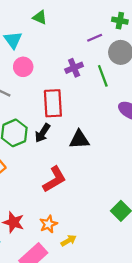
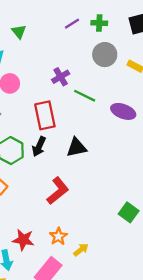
green triangle: (40, 17) -> (19, 32), turned 35
purple line: (95, 38) -> (72, 24), moved
green line: (103, 76) -> (85, 96), moved, turned -35

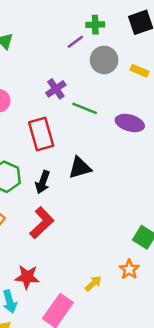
purple line: (72, 24) -> (75, 42), moved
black arrow: (39, 146) -> (43, 182), moved
red L-shape: (58, 191) -> (42, 223), moved
orange star: (58, 236) -> (129, 269), moved

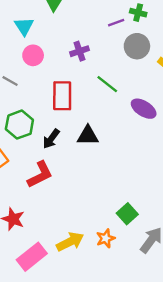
purple cross: (56, 89) -> (79, 51), moved
yellow arrow: (93, 283) -> (70, 242), size x1.6

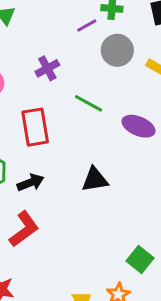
black triangle: (88, 136) -> (95, 180), moved
black arrow: (51, 139) -> (30, 183), turned -138

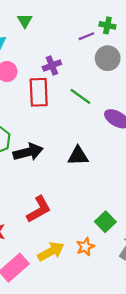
red rectangle: (35, 127) -> (39, 92), moved
black arrow: (30, 183) -> (28, 152), size x1.4
red L-shape: (24, 229) -> (39, 209), moved

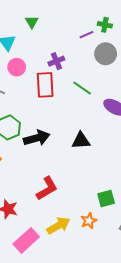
green square: (105, 222) -> (106, 198), turned 30

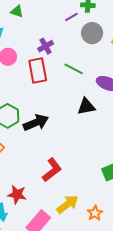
green triangle: (32, 22) -> (17, 11), turned -32
black triangle: (81, 141) -> (86, 106), moved
orange star: (89, 221) -> (95, 213), moved

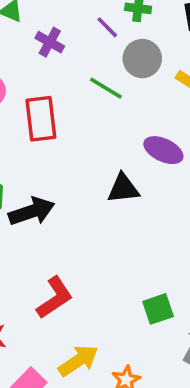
purple line: (71, 17) -> (107, 27), turned 72
purple cross: (46, 46) -> (50, 42), moved, turned -35
green line: (74, 69) -> (106, 88), moved

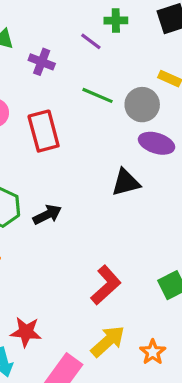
gray circle: (142, 59) -> (142, 105), moved
black arrow: (32, 211) -> (47, 215), size x0.7
red L-shape: (55, 298) -> (106, 285), moved

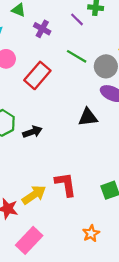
red rectangle: (44, 131) -> (37, 75), turned 48
red L-shape: (106, 285) -> (66, 184), turned -64
yellow arrow: (108, 341) -> (34, 195), moved

